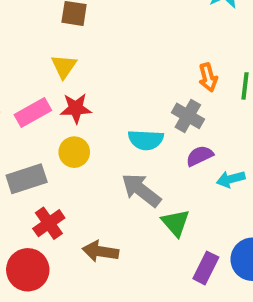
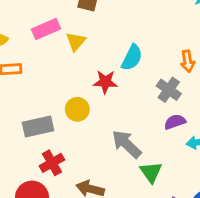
red star: (76, 108) -> (105, 82), moved
pink rectangle: (33, 112) -> (46, 29), moved
cyan semicircle: (146, 140) -> (132, 58), moved, turned -72

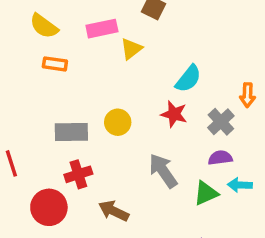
red star: (105, 82) -> (174, 114), moved
green triangle: (151, 172) -> (206, 193), moved, turned 30

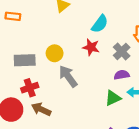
gray arrow: (163, 171) -> (68, 76), moved
brown arrow: (114, 211) -> (41, 109), moved

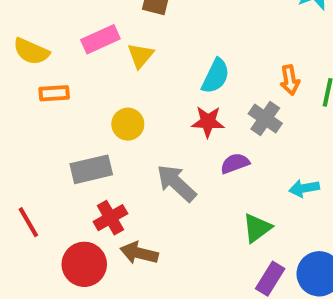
yellow circle: (55, 53) -> (128, 124), moved
purple semicircle: (122, 75) -> (235, 163), moved
green triangle: (113, 98) -> (257, 228), moved

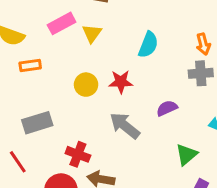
gray cross: (265, 118) -> (201, 73), moved, turned -35
red star: (208, 122) -> (121, 82), moved
gray rectangle: (91, 169) -> (37, 123), moved
red cross: (110, 218) -> (78, 154), turned -35

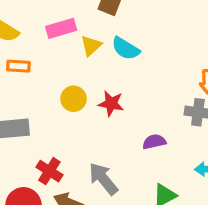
cyan semicircle: (148, 45) -> (126, 49), moved, turned 88
gray arrow: (125, 126) -> (103, 179), moved

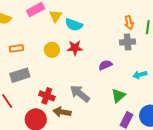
cyan semicircle: (126, 49) -> (74, 25), moved
orange rectangle: (18, 66) -> (16, 48), moved

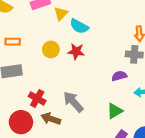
purple semicircle: (105, 65) -> (119, 76), moved

